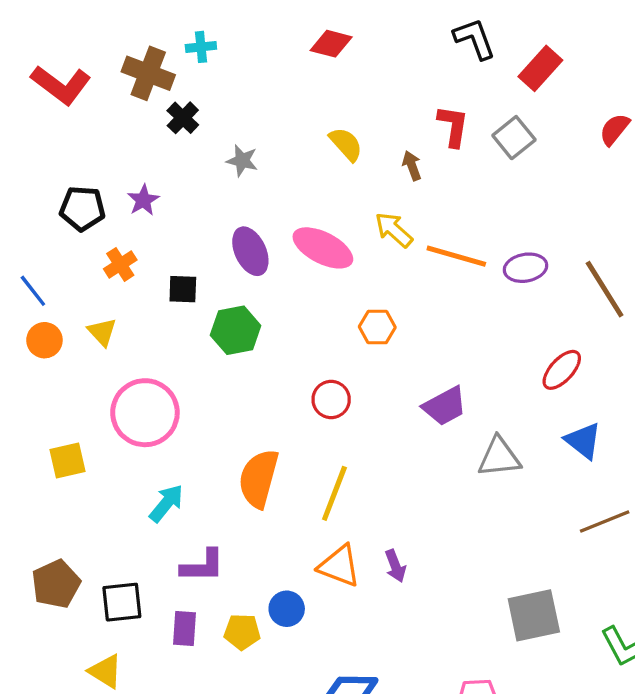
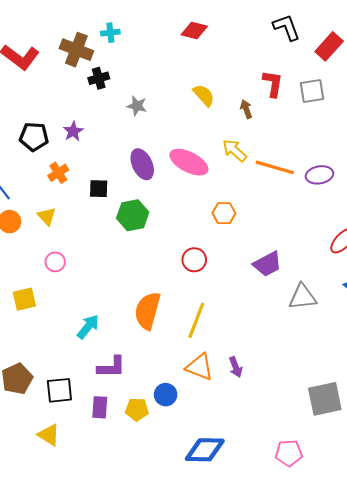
black cross: (183, 118) -> (99, 78), turned 30
gray square: (514, 138) -> (312, 91), turned 30
pink circle: (145, 413) -> (55, 262), moved, size x0.5

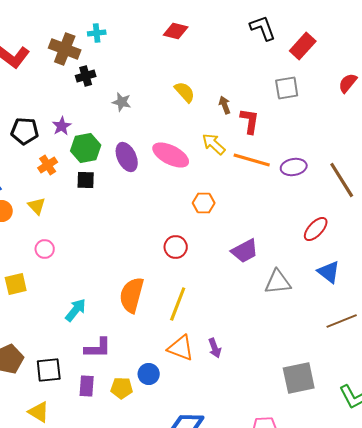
red L-shape: (273, 84) -> (250, 121), moved
green hexagon: (133, 215) -> (86, 148), moved

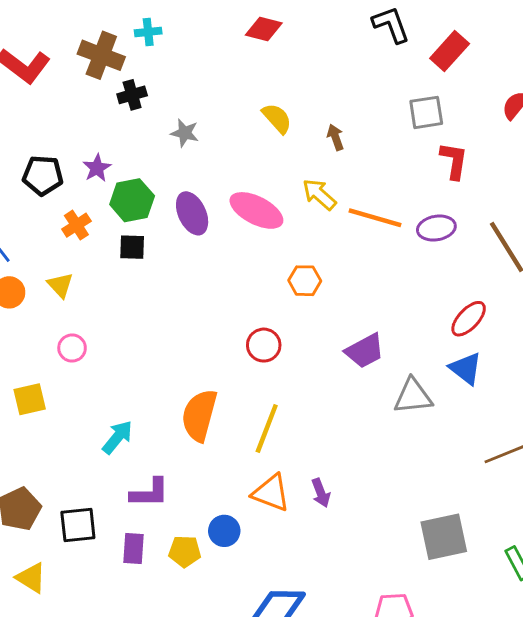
red L-shape: (250, 121) -> (454, 161), moved
blue triangle: (329, 272) -> (466, 368), moved
yellow triangle: (39, 412) -> (31, 578), moved

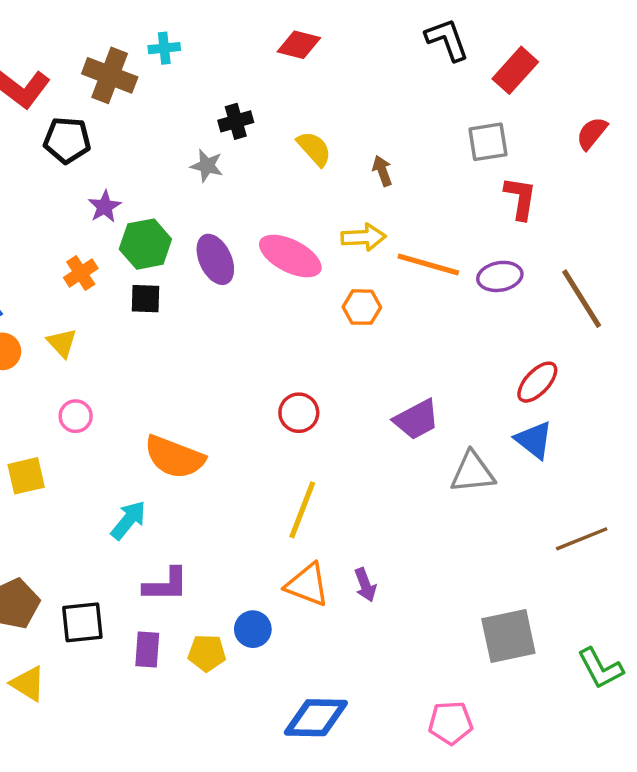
black cross: (132, 95) -> (236, 121), moved
black pentagon: (43, 175) -> (67, 140), moved
yellow arrow: (319, 194) -> (364, 237), turned 135
orange hexagon: (305, 281) -> (362, 307), moved
orange semicircle: (199, 415) -> (174, 457), moved, turned -84

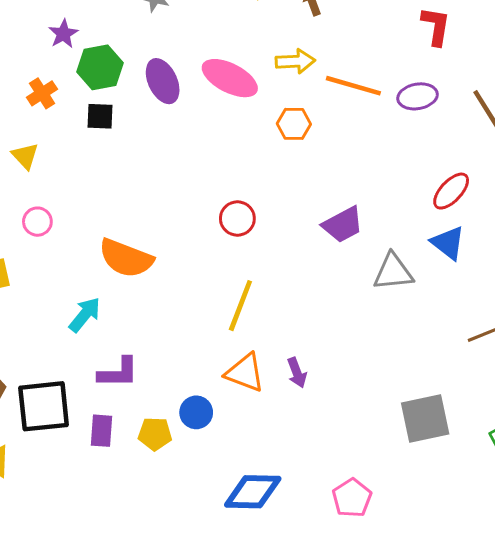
black square: (82, 622) -> (44, 406), size x1.4
pink pentagon: (450, 723) -> (352, 498), moved, turned -30

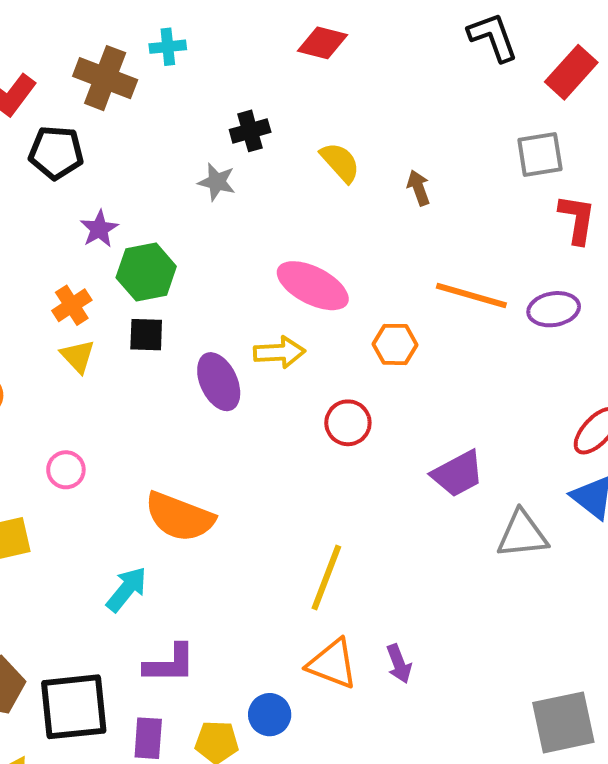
yellow arrow: (295, 61) -> (279, 352), moved
purple ellipse: (163, 81) -> (219, 382), moved
yellow triangle: (25, 156) -> (78, 356), moved
red circle: (237, 219) -> (348, 423), moved

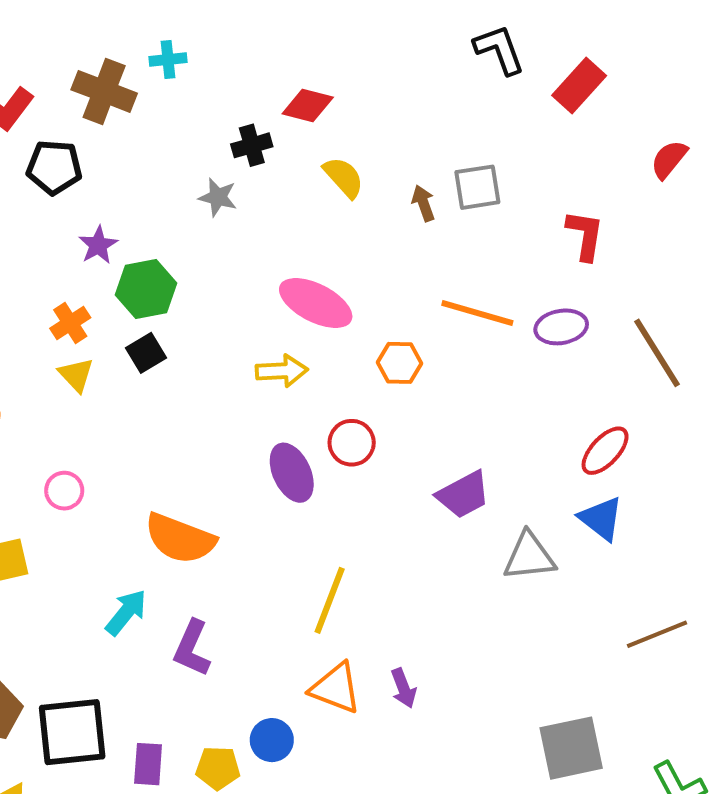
red diamond: (323, 43) -> (308, 105), moved
gray square: (540, 154) -> (477, 187), moved
black square: (146, 335) -> (146, 353), turned -33
purple ellipse: (219, 382) -> (292, 473), moved
purple L-shape: (170, 664) -> (192, 648), moved, turned 114

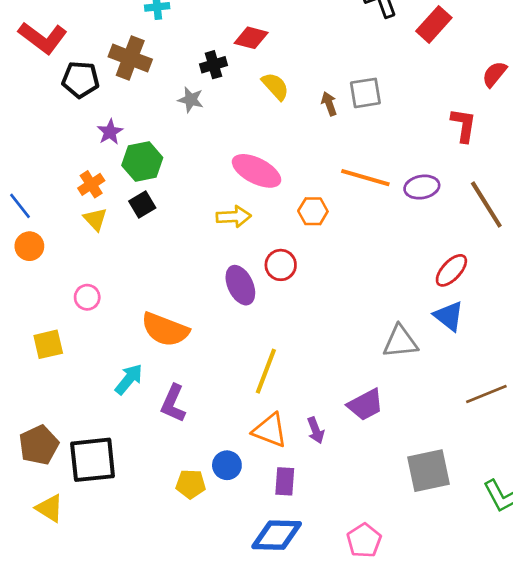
brown cross: (104, 91) -> (130, 58), moved
red L-shape: (585, 235) -> (463, 125), moved
purple trapezoid: (463, 495) -> (365, 405), moved
purple rectangle: (148, 764) -> (285, 481), moved

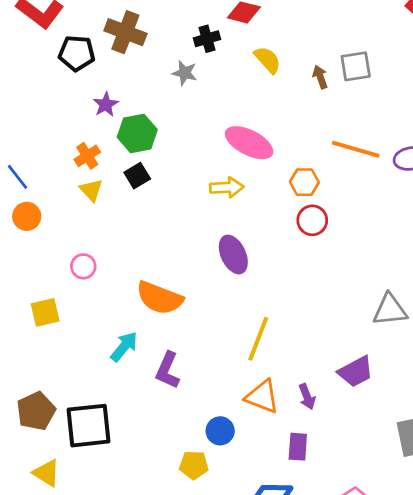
red circle: (281, 265) -> (312, 220), moved
purple rectangle: (285, 481) -> (298, 447), moved
yellow pentagon: (191, 484) -> (194, 465), moved

